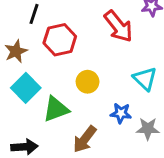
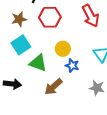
green triangle: (56, 109) -> (38, 63), turned 30
blue star: (121, 113) -> (72, 66), moved

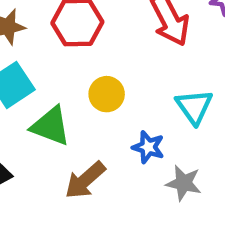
blue star: (72, 66) -> (148, 147), moved

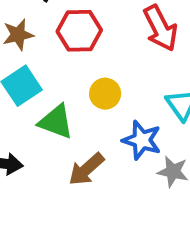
blue star: (148, 147) -> (142, 140), size x1.4

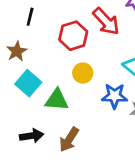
red hexagon: (79, 31) -> (73, 36), moved
brown arrow: (86, 169) -> (69, 139), moved

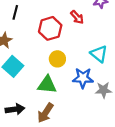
red arrow: (106, 21) -> (77, 17), size x0.6
green triangle: (57, 100) -> (47, 85), moved

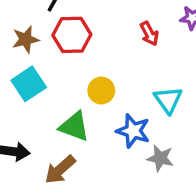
red hexagon: (50, 28) -> (72, 35), moved

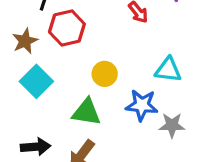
cyan triangle: (168, 100) -> (168, 70), turned -36

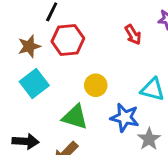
gray star: (172, 125) -> (149, 139), turned 30

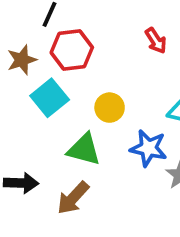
cyan square: (34, 84) -> (50, 98), moved

